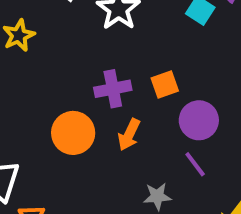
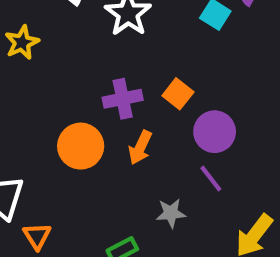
orange square: (165, 85) -> (178, 94), turned -32

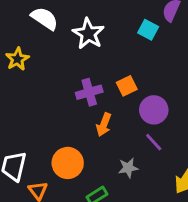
orange square: (178, 94) -> (127, 86), turned 30
orange circle: (81, 146) -> (68, 163), moved

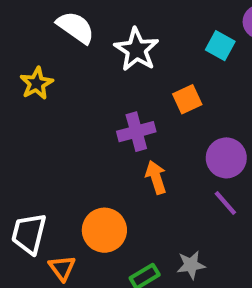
orange square: (127, 86) -> (187, 99), moved
orange arrow: (104, 125) -> (156, 177), turned 140
gray star: (128, 168) -> (191, 265), moved

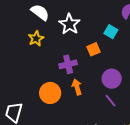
cyan square: (220, 46) -> (111, 32), moved
yellow star: (37, 83) -> (36, 38), moved
orange circle: (104, 230) -> (50, 93), moved

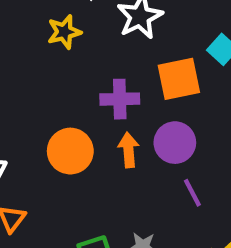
orange square: (93, 49) -> (179, 79), size x1.5
purple circle: (112, 79) -> (175, 143), moved

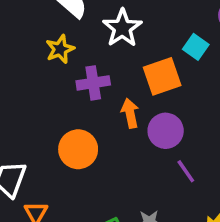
purple cross: (120, 99) -> (93, 83), moved
orange arrow: (128, 150) -> (130, 113), moved

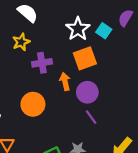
white star: (122, 28) -> (78, 29), moved
cyan square: (196, 47) -> (104, 31), moved
purple line: (186, 171) -> (91, 117), moved

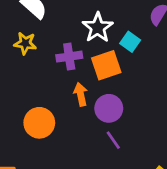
cyan square: (104, 31) -> (130, 42), moved
yellow star: (21, 42) -> (25, 43), turned 30
purple cross: (42, 63) -> (69, 57), moved

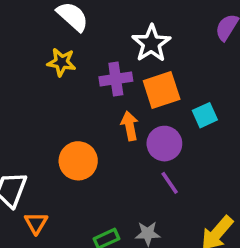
cyan square: (130, 42) -> (205, 115), moved, turned 30

